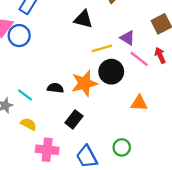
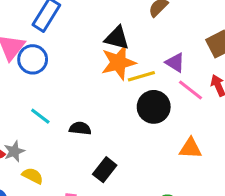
orange star: (84, 83) -> (118, 62), moved
cyan line: (25, 95) -> (40, 116), moved
yellow semicircle: (28, 124) -> (33, 176), moved

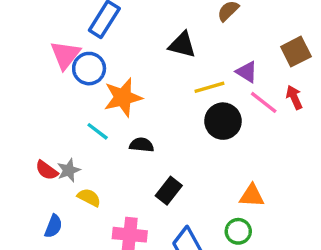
orange star: (118, 62) -> (123, 97), moved
orange triangle: (190, 148) -> (252, 196), moved

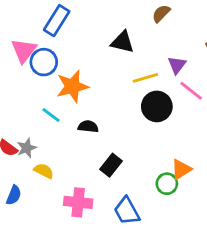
purple triangle: (247, 72) -> (177, 65), turned 36
orange triangle: (252, 196) -> (181, 169), turned -35
green circle: (238, 231) -> (167, 184), moved

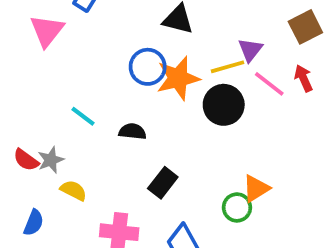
blue circle: (44, 62) -> (148, 67), moved
yellow line: (145, 78) -> (227, 67), moved
orange star: (72, 86) -> (178, 78), moved

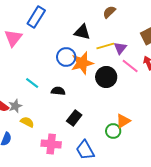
yellow line: (227, 67) -> (105, 46), moved

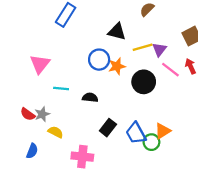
pink triangle: (13, 38) -> (40, 64), moved
orange star: (82, 63) -> (117, 66), size x0.7
cyan line: (32, 83) -> (61, 89), turned -32
blue trapezoid: (85, 150) -> (136, 133), moved

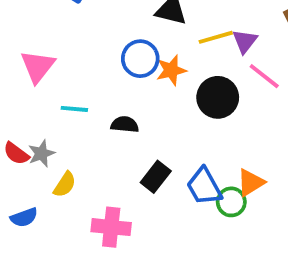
yellow semicircle: (56, 132) -> (65, 185), turned 96
blue semicircle: (32, 151) -> (24, 217), turned 48

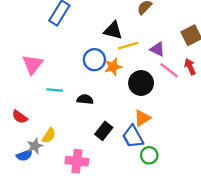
yellow line: (216, 37) -> (128, 46), moved
purple triangle: (245, 41) -> (157, 49), turned -42
gray star: (41, 154) -> (35, 146), moved
orange triangle: (251, 183) -> (142, 118), moved
green circle: (231, 202) -> (149, 155), moved

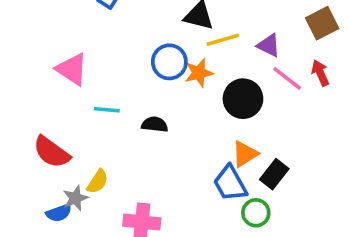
pink triangle: (33, 64) -> (72, 69), turned -35
red semicircle: (20, 117) -> (52, 152), size x1.5
black rectangle: (104, 131) -> (274, 174), moved

